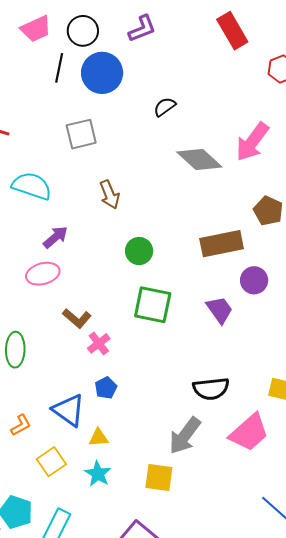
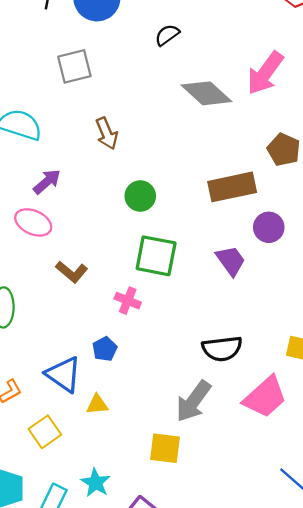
pink ellipse: (43, 274) -> (33, 222), turned 40
pink cross: (99, 343) -> (128, 301), moved, turned -30
cyan star: (98, 474) -> (96, 483), moved

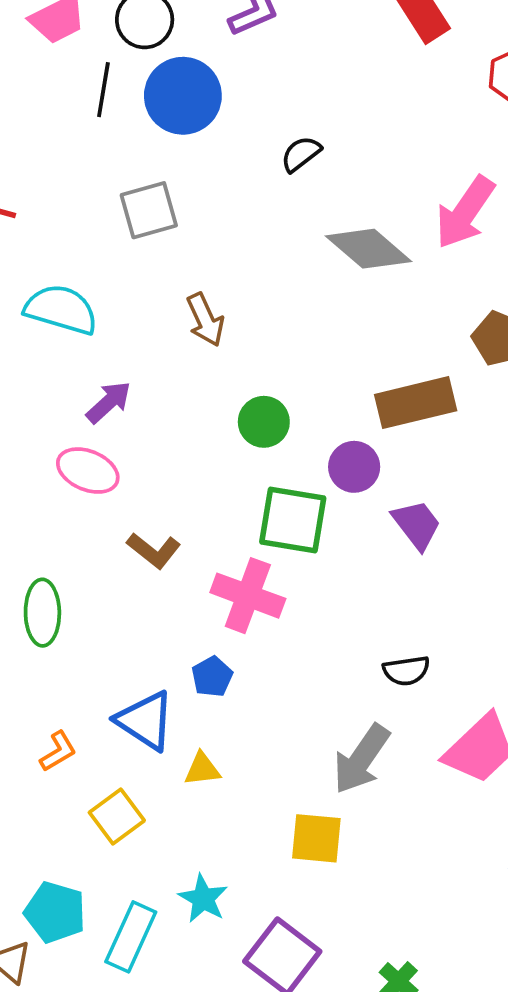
purple circle: (269, 227) -> (354, 467), moved
pink cross: (128, 301) -> (248, 596), size x1.6
black semicircle: (222, 349) -> (406, 671), size x0.7

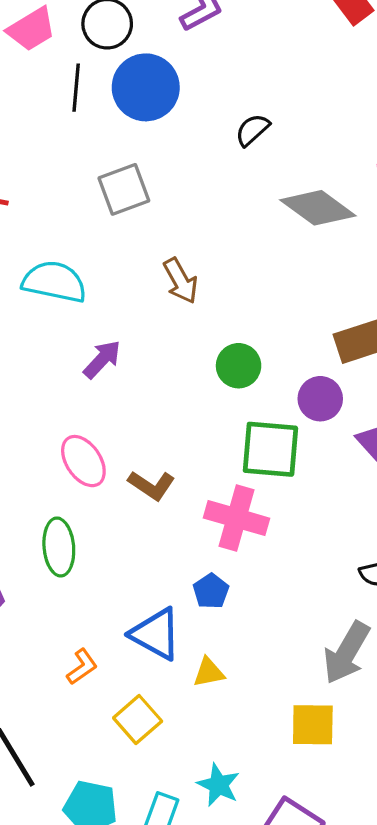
pink ellipse: (88, 471) -> (83, 461), moved, turned 38

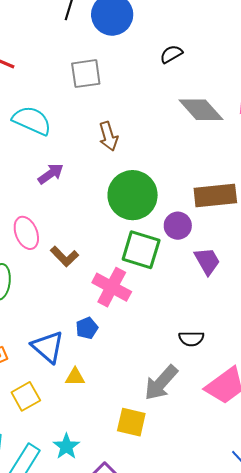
green circle: (239, 366) -> (133, 195), size x1.8

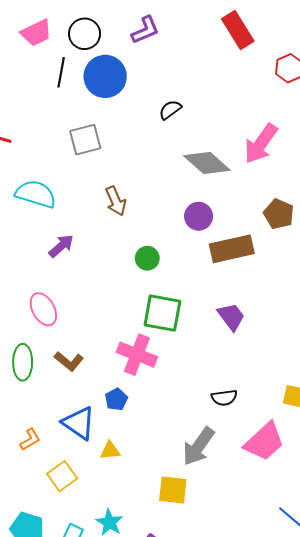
green circle: (133, 195) -> (147, 258), size x0.5
purple circle: (178, 226) -> (199, 216), moved
brown L-shape: (64, 256) -> (69, 361), moved

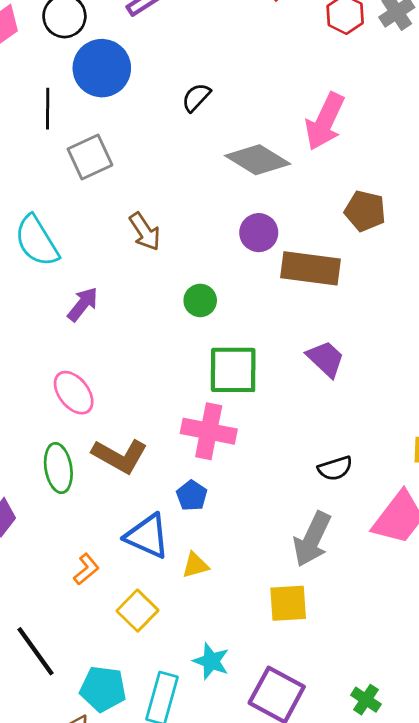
black line: (61, 72) -> (48, 109), moved
cyan semicircle: (36, 194) -> (37, 241), turned -129
brown rectangle: (232, 249) -> (311, 268), turned 30
brown L-shape: (69, 361) -> (120, 456), size x1.4

